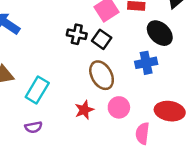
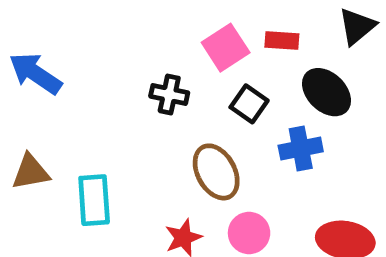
black square: (102, 39) -> (249, 104), moved
cyan rectangle: (37, 90) -> (94, 200), turned -35

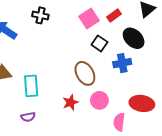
red rectangle: (282, 40) -> (114, 15), turned -40
black cross: (169, 94) -> (40, 15), moved

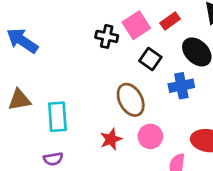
black cross: (40, 15) -> (107, 36), moved

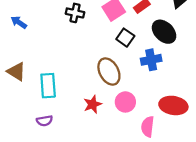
black cross: (107, 36) -> (75, 13), moved
blue arrow: (22, 41) -> (19, 22), size x0.6
brown triangle: (19, 100) -> (16, 72), turned 42

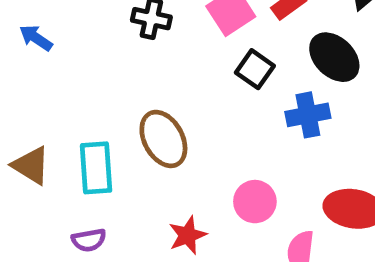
brown triangle: (16, 72) -> (31, 165), moved
brown ellipse: (109, 72) -> (163, 139), moved
red star: (93, 104) -> (188, 235), moved

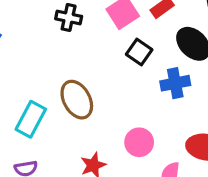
cyan rectangle: (96, 168) -> (31, 119), turned 32

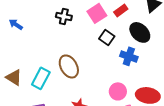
blue cross: (175, 83) -> (129, 56), turned 30
pink circle: (139, 142) -> (118, 91), moved

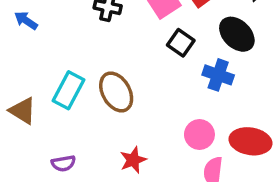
cyan rectangle: (41, 78) -> (69, 90), moved

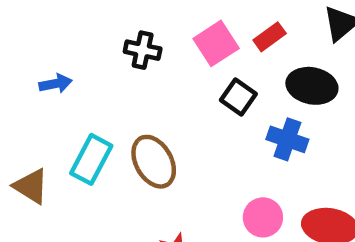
blue arrow: (26, 21) -> (56, 84), moved, turned 135
black ellipse: (237, 34) -> (312, 86), turned -33

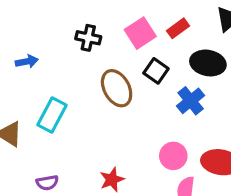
blue cross: (287, 139) -> (191, 101), turned 32
brown ellipse: (154, 162) -> (117, 88), moved

